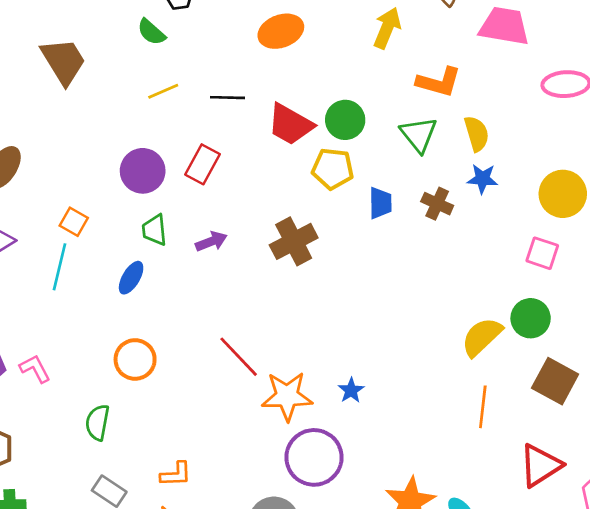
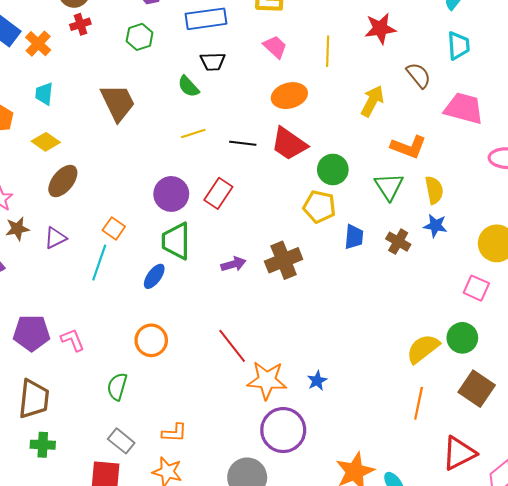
red trapezoid: (290, 124) -> (289, 144), moved
green trapezoid: (154, 230) -> (176, 241), size x1.5
purple arrow: (211, 241) -> (233, 264), moved

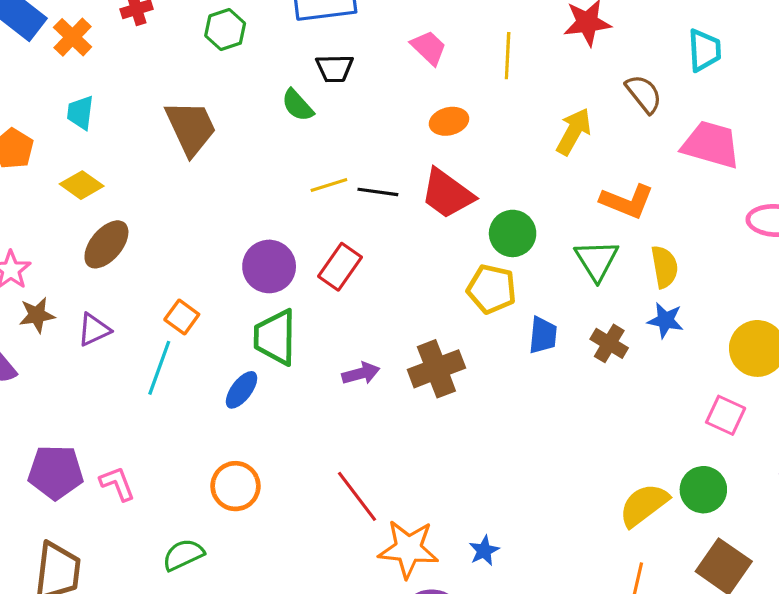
orange ellipse: (289, 96) -> (449, 121), size x0.7
yellow line: (193, 133) -> (329, 185), moved
green semicircle: (117, 387) -> (183, 555), turned 48

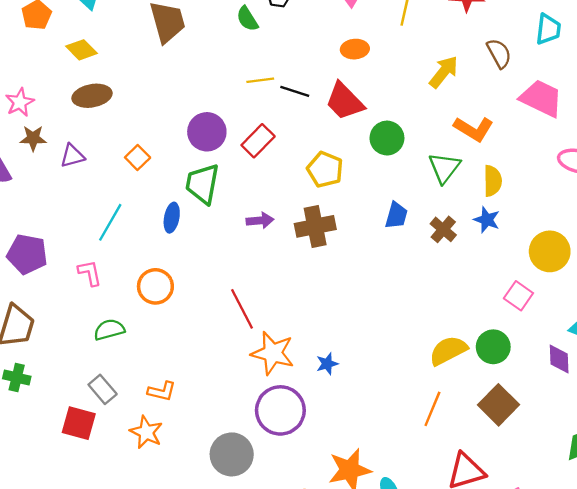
brown ellipse: (106, 244) -> (92, 96), turned 30
yellow pentagon: (492, 289) -> (325, 170), moved
cyan line: (159, 368) -> (110, 222), moved
blue ellipse: (242, 390) -> (172, 218), turned -36
pink L-shape: (117, 484) -> (90, 273), moved

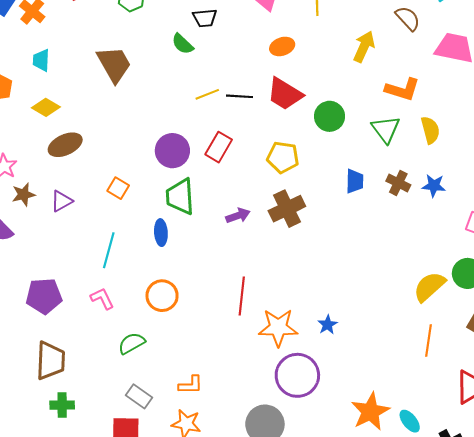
blue star: (487, 220) -> (434, 186), moved
red line: (242, 309) -> (242, 296), turned 48

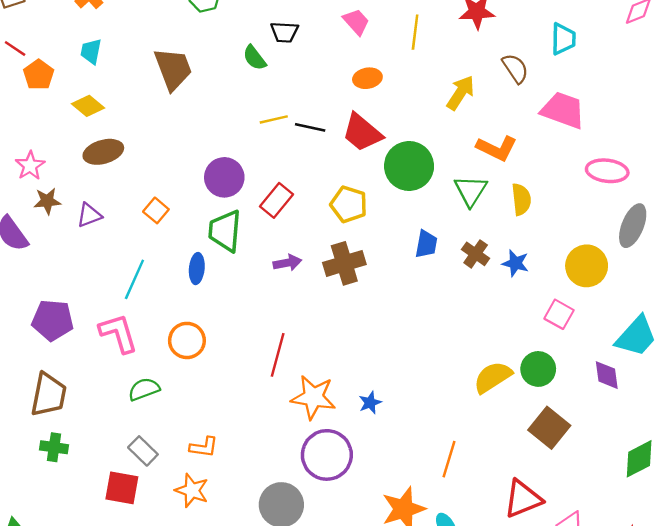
green circle: (330, 116) -> (409, 166), size x1.4
red rectangle: (219, 147) -> (276, 200), moved
pink L-shape: (102, 298) -> (118, 333), size x1.5
orange line: (429, 340) -> (449, 459), moved

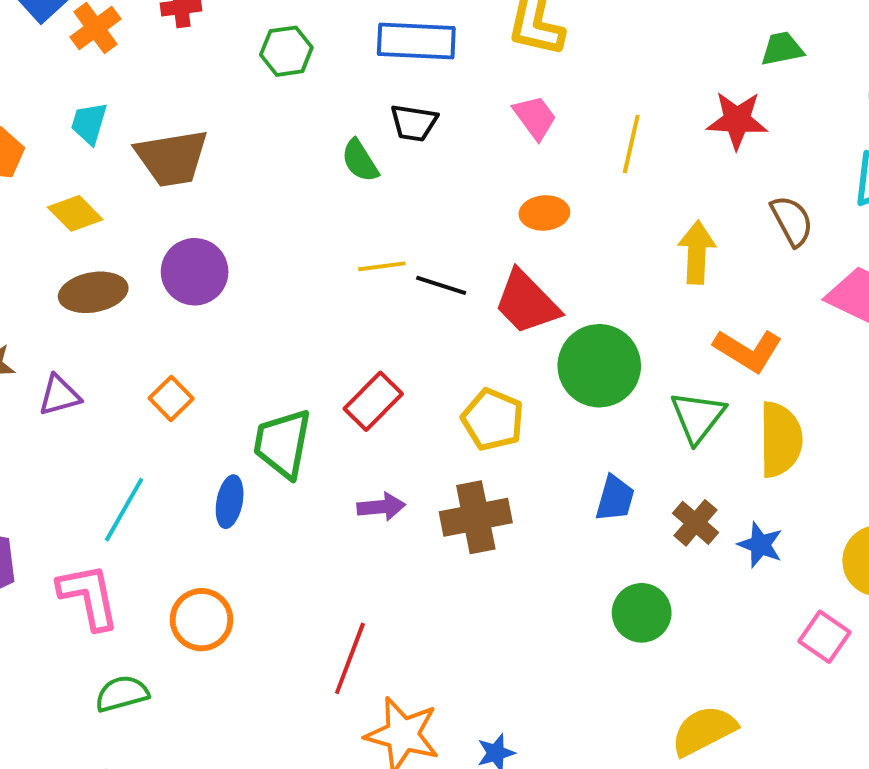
brown trapezoid: (173, 69) -> (172, 158), moved, turned 96
yellow arrow: (461, 93) -> (697, 252), turned -36
purple circle: (224, 177) -> (195, 272), moved
yellow semicircle: (521, 199) -> (780, 440), size x1.4
green circle: (538, 369) -> (642, 613), moved

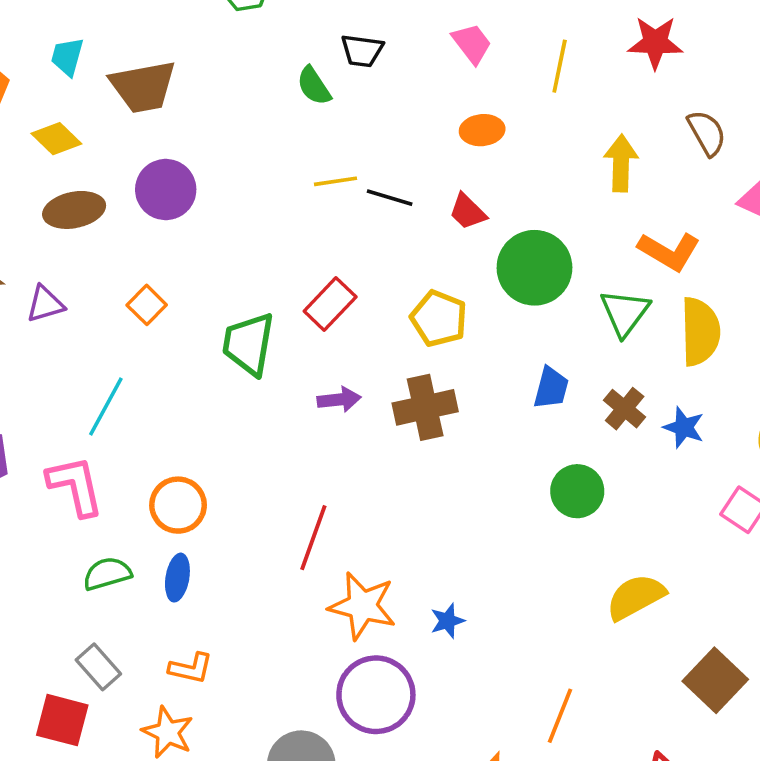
red trapezoid: (527, 302) -> (468, 212), size x0.6
blue ellipse: (230, 502) -> (177, 578), moved

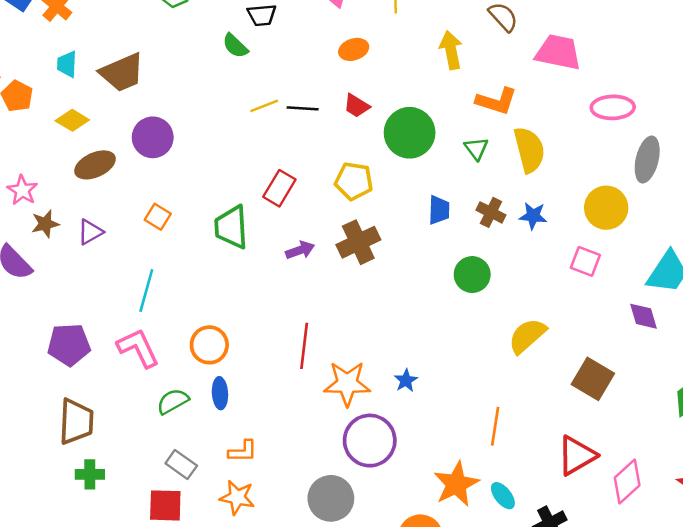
green triangle: (625, 312) -> (476, 149), size x0.7

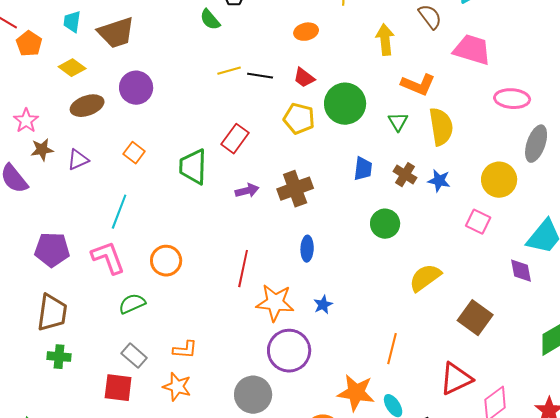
yellow pentagon: (354, 181) -> (299, 119), moved
blue ellipse: (220, 393) -> (307, 249), moved
orange star: (456, 484) -> (356, 393), turned 30

